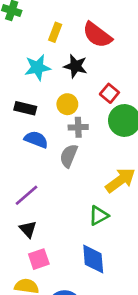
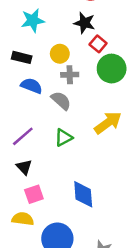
black star: (75, 66) -> (84, 23), moved
gray semicircle: (69, 156) -> (61, 101), turned 110
green triangle: (99, 216) -> (64, 138), moved

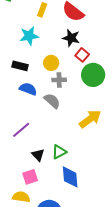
green triangle: (64, 138) -> (59, 152), moved
black triangle: (24, 167) -> (38, 155), moved

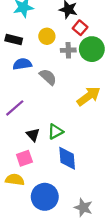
gray cross: (59, 80) -> (68, 50), moved
blue semicircle: (28, 89) -> (22, 64), turned -30

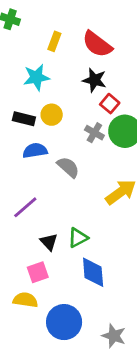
yellow circle: (47, 36) -> (52, 115), moved
gray cross: (68, 50) -> (94, 133), turned 32

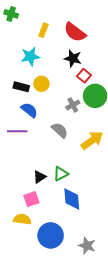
gray cross: (94, 133) -> (73, 105), moved, turned 32
blue semicircle: (35, 151) -> (29, 110), turned 48
gray semicircle: (68, 167) -> (60, 130), moved
purple line: (25, 207) -> (17, 131), moved, turned 42
black triangle: (49, 242) -> (39, 177), turned 40

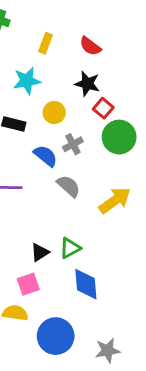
red semicircle: (75, 32) -> (90, 46), size x0.7
yellow circle: (41, 84) -> (54, 113), moved
gray cross: (73, 105) -> (73, 144), moved
blue semicircle: (29, 110) -> (46, 156), moved
gray star: (87, 246) -> (108, 350), turned -30

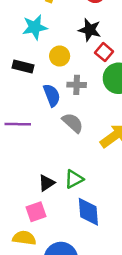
gray cross: (73, 144) -> (77, 85), turned 30
blue semicircle: (46, 156) -> (52, 95), turned 30

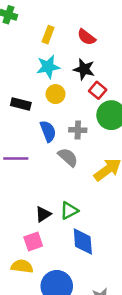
cyan star: (35, 27) -> (48, 67), moved
gray cross: (77, 85) -> (78, 130), moved

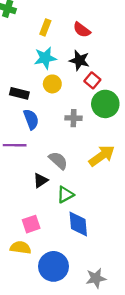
blue semicircle: (48, 131) -> (31, 119), moved
gray semicircle: (68, 157) -> (58, 160), moved
black triangle: (43, 214) -> (41, 180), moved

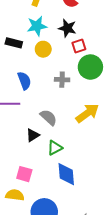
red square: (92, 80) -> (79, 46), turned 32
black rectangle: (19, 93) -> (14, 43), moved
pink square: (31, 224) -> (24, 174), turned 35

